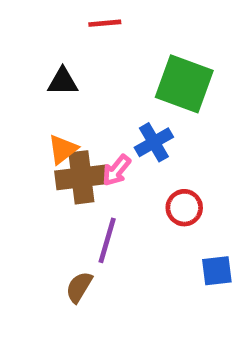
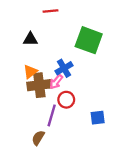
blue cross: (154, 142) -> (64, 68), moved
red circle: (184, 208) -> (66, 100), moved
blue square: (217, 271) -> (98, 118), moved

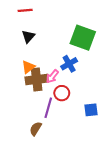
red line: (51, 11) -> (25, 10), moved
black triangle: (30, 39) -> (28, 37), turned -48
blue cross: (64, 68) -> (69, 64), moved

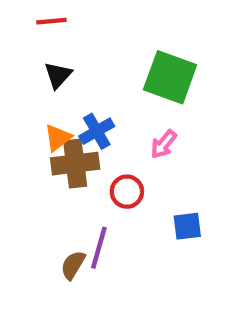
blue cross: (69, 64) -> (97, 131), moved
pink arrow: (52, 76) -> (164, 144), moved
purple line: (48, 108) -> (99, 248), moved

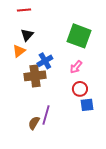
orange triangle: (58, 138) -> (19, 51), moved
red circle: (127, 192) -> (80, 89), moved

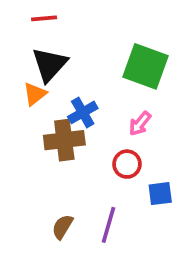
black triangle: (27, 35) -> (50, 65), size x1.5
red circle: (80, 89) -> (127, 164), moved
purple line: (46, 115) -> (109, 225), moved

